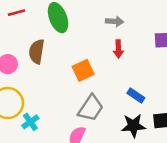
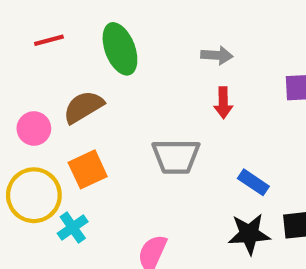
brown semicircle: (37, 52) -> (83, 107), turned 50
orange square: (83, 70) -> (88, 169), moved
gray trapezoid: (91, 108) -> (176, 156), moved, turned 56

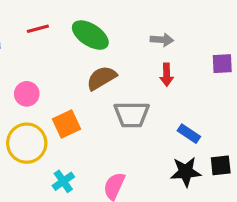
green ellipse: (120, 49) -> (90, 35), turned -36
brown semicircle: (83, 107) -> (101, 78), moved
cyan cross: (73, 228) -> (63, 181), moved

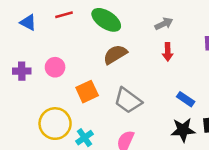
gray arrow: (162, 40) -> (164, 24), turned -30
gray trapezoid: (132, 115) -> (128, 101), moved, turned 36
yellow circle: (27, 143) -> (55, 124), moved

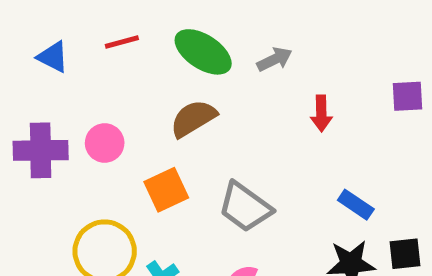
gray arrow: (164, 24) -> (275, 59), moved
brown semicircle: (115, 54) -> (193, 118), moved
purple cross: (22, 71) -> (41, 150), size x1.5

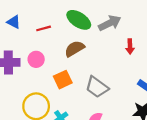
red line: (122, 42) -> (44, 28), moved
gray arrow: (275, 59) -> (110, 23), size x1.5

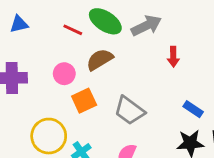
blue triangle: (14, 22) -> (19, 24), turned -40
red line: (44, 28) -> (73, 30), moved, turned 40
pink circle: (36, 59) -> (64, 74), moved

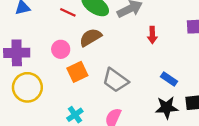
yellow circle: (49, 136) -> (27, 87), moved

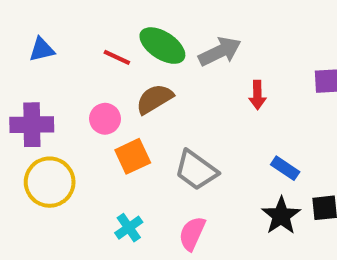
black star: (167, 108) -> (281, 216), turned -30

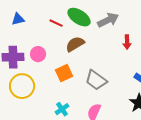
pink circle: (105, 119) -> (38, 54), moved

